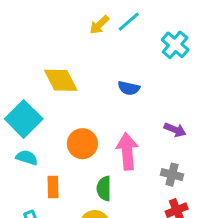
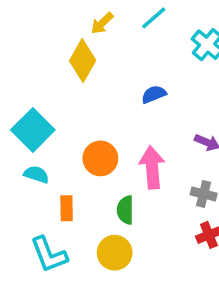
yellow arrow: (99, 25) -> (102, 23), moved
yellow diamond: (61, 80) -> (83, 61), moved, turned 57
blue semicircle: (129, 88) -> (154, 94), turned 145

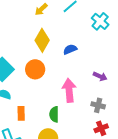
yellow diamond: (83, 61) -> (42, 40), moved
orange circle: (100, 158) -> (35, 69), moved

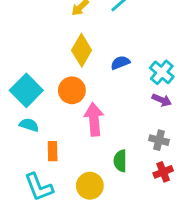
cyan cross: (100, 21) -> (162, 72), moved
pink arrow: (69, 90) -> (94, 119), moved
green semicircle: (54, 114) -> (120, 161), moved

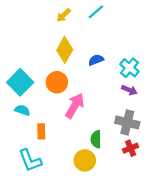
pink arrow: (94, 119) -> (75, 106), turned 35
gray cross: (159, 140) -> (127, 122), size x1.5
yellow circle: (90, 186) -> (85, 160), moved

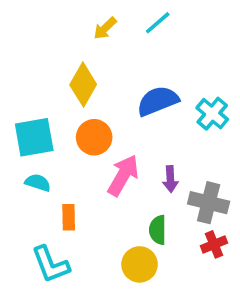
yellow diamond: (65, 50) -> (83, 85), moved
blue semicircle: (96, 60) -> (158, 101), size x1.6
cyan square: (20, 82) -> (34, 137), turned 35
purple arrow: (129, 90) -> (170, 179), moved, turned 64

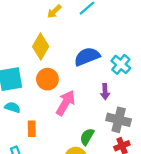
purple arrow: (170, 179) -> (105, 92), moved
green semicircle: (158, 230) -> (87, 137), turned 30

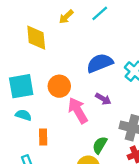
yellow diamond: (41, 46) -> (36, 38), moved, turned -35
purple arrow: (105, 92) -> (103, 99), moved, turned -56
pink arrow: (66, 103) -> (78, 110), turned -60

